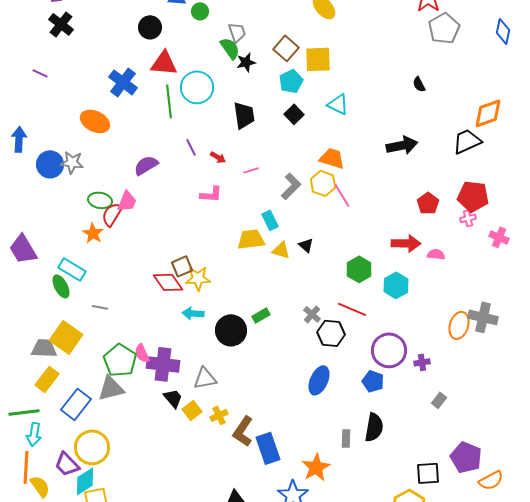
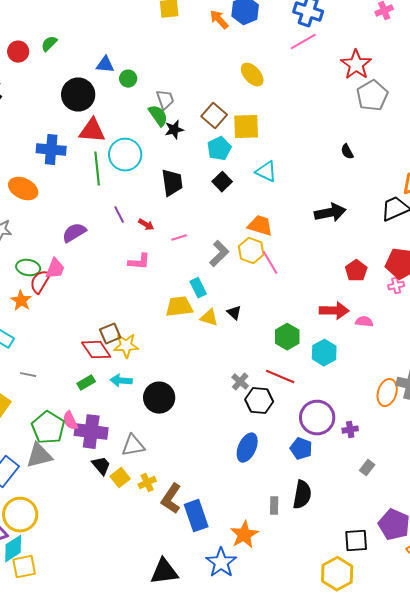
black circle: (150, 27) -> (78, 95), size x1.4
blue cross: (123, 82) -> (51, 150), turned -32
green rectangle: (261, 315) -> (86, 383), moved

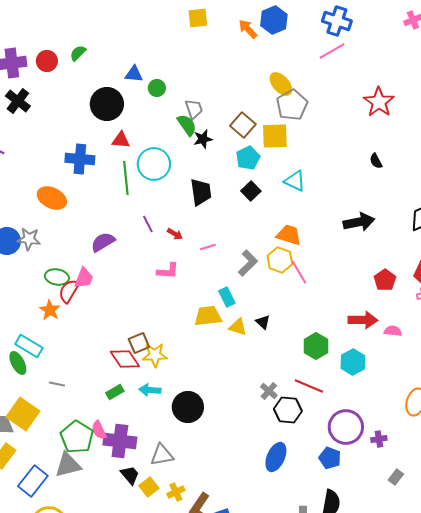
red star: (356, 65) -> (379, 102), moved
gray pentagon: (372, 96) -> (292, 105), moved
red triangle: (92, 131) -> (121, 140), size x0.7

